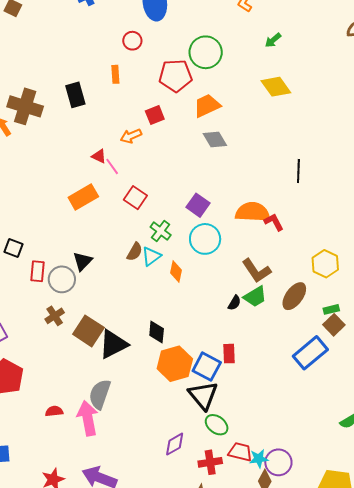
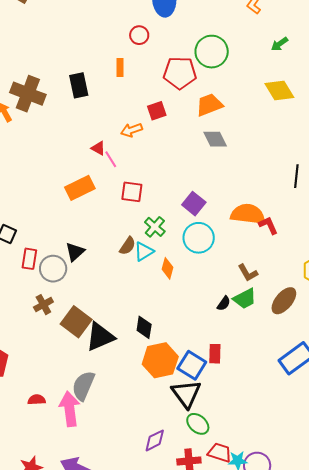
red square: (135, 198) -> (132, 192), turned -30
brown L-shape: (256, 271) -> (248, 273), size x0.7

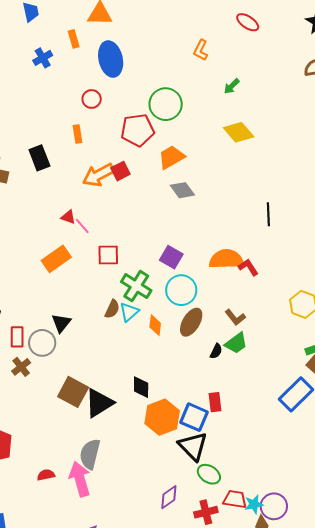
orange arrow: (131, 130) -> (98, 175), moved, size x1.5
green cross: (155, 227) -> (136, 286), size x1.4
brown ellipse: (284, 301) -> (191, 322), moved
brown cross: (43, 305) -> (21, 367), moved

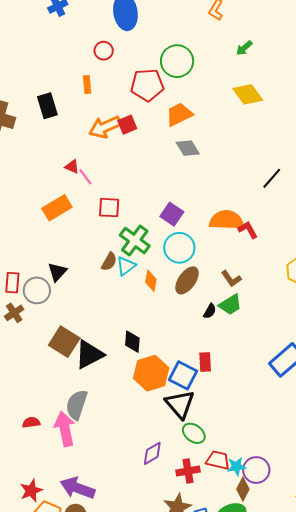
black line: (268, 214) -> (272, 178), turned 40

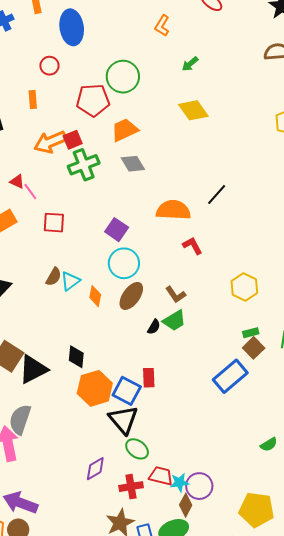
orange semicircle: (227, 220) -> (173, 210), moved
green cross: (135, 240) -> (84, 165), moved, turned 32

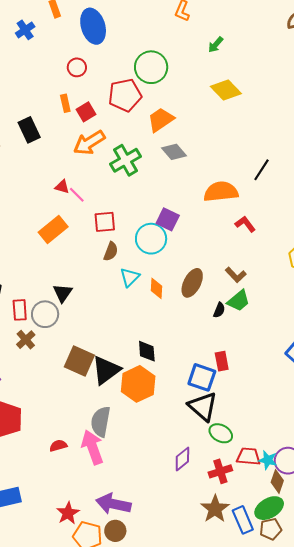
red square: (73, 140) -> (86, 112), moved
cyan circle: (124, 263) -> (151, 239), moved
brown semicircle: (54, 277) -> (111, 251), moved
orange hexagon: (95, 388) -> (138, 384), moved
cyan star: (179, 482) -> (268, 460), turned 30

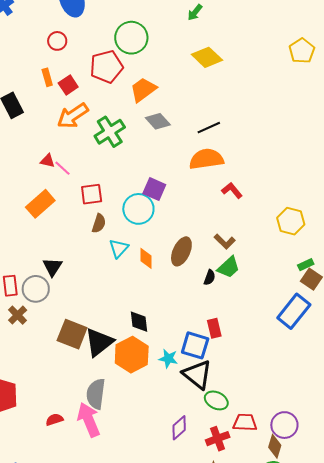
black line: (261, 170) -> (209, 128), moved, turned 35
cyan star: (268, 460) -> (168, 359), moved

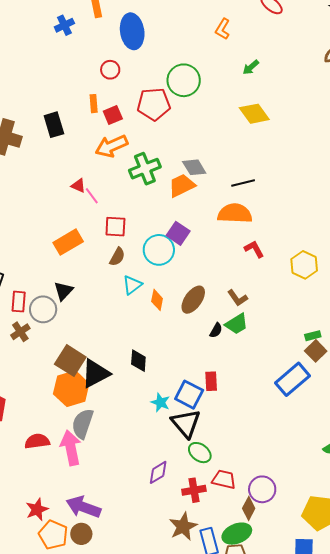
orange trapezoid: (143, 90) -> (182, 185), moved
orange rectangle: (40, 204) -> (68, 242), moved
yellow hexagon: (291, 221) -> (304, 265), moved
orange hexagon: (132, 355) -> (71, 389), moved
red semicircle: (54, 420) -> (37, 441), size x1.4

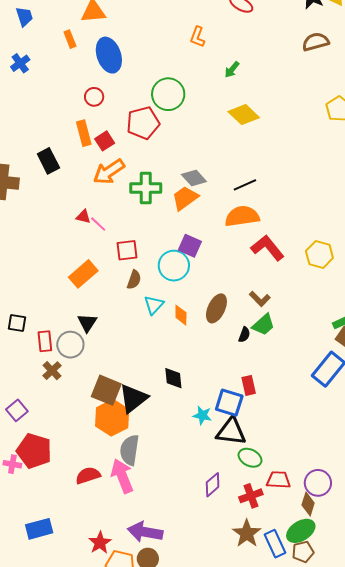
blue cross: (64, 25) -> (20, 63), moved
orange rectangle: (94, 104) -> (84, 133), size x1.4
green cross: (145, 169) -> (146, 188), turned 32
red L-shape: (254, 249) -> (268, 248), size x1.6
black triangle: (186, 423) -> (231, 432), turned -32

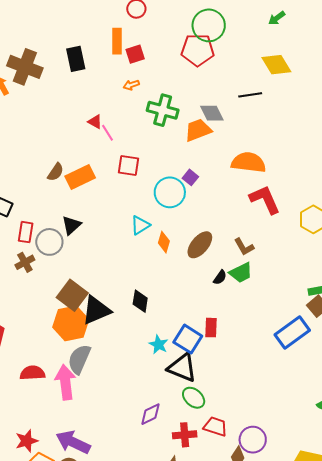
red pentagon: (143, 123) -> (198, 50), moved
orange arrow: (109, 172) -> (131, 85), size x0.5
black line: (245, 185) -> (250, 95), moved
purple square: (190, 246) -> (190, 177), size x0.7
brown semicircle: (134, 280) -> (56, 172), moved

